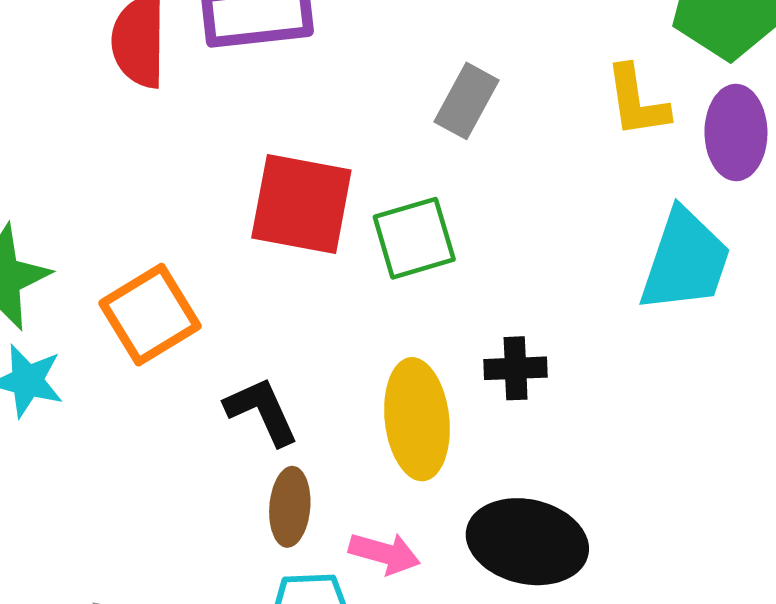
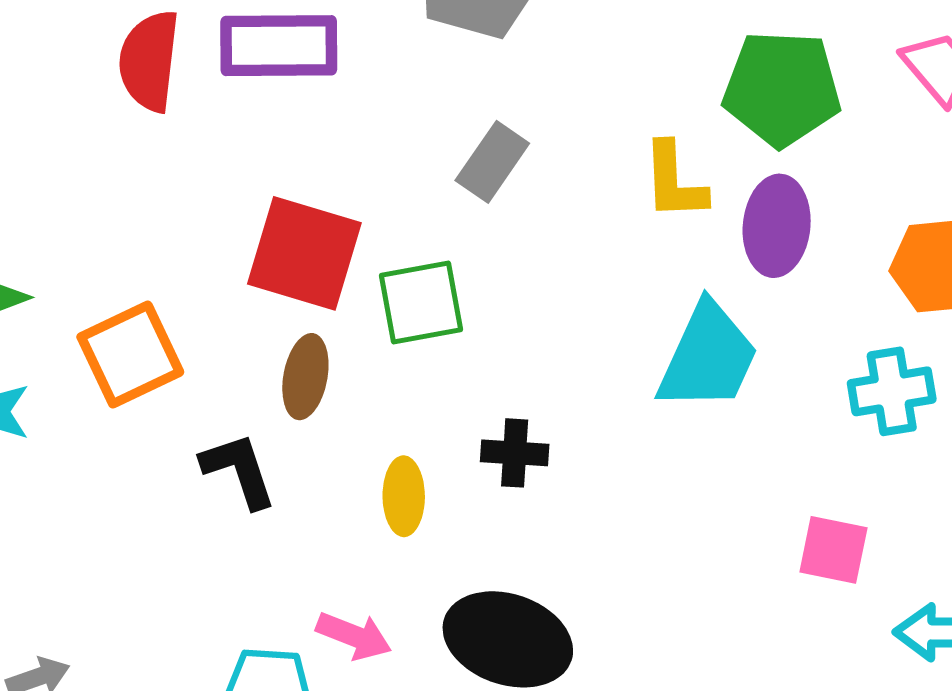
yellow ellipse: (417, 419) -> (404, 496), size x0.6
brown ellipse: (290, 507) -> (305, 377), moved

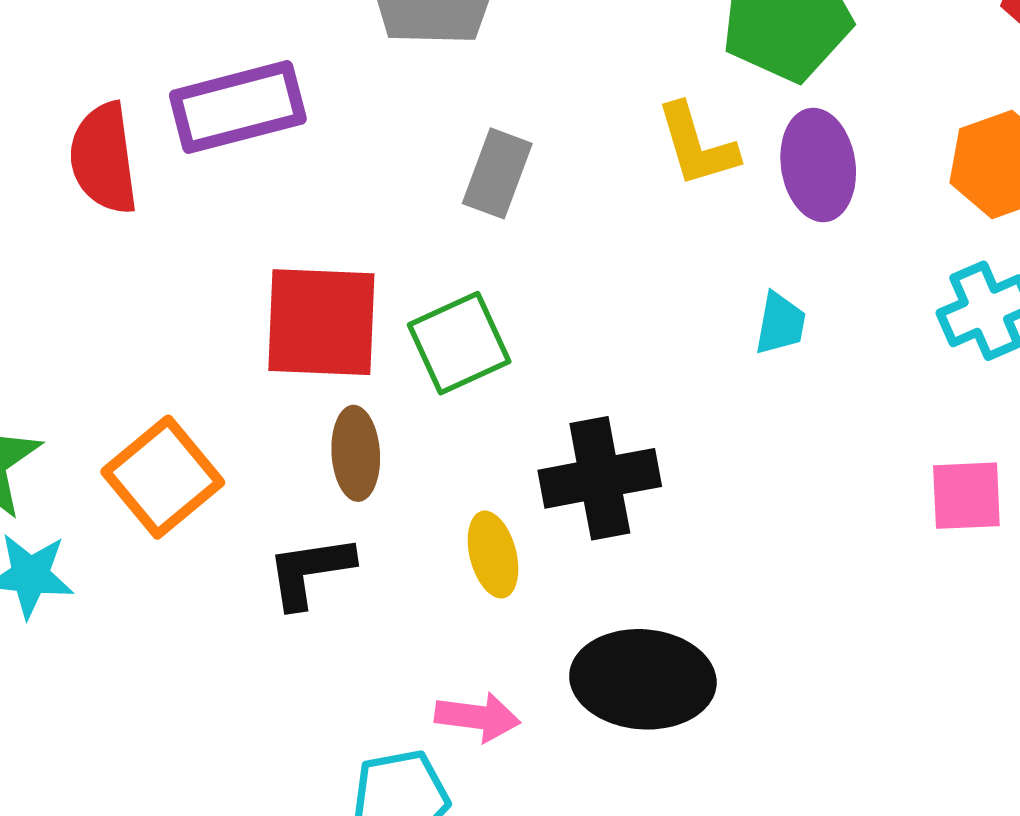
cyan trapezoid: (708, 357) -> (780, 324), size x0.5
black cross: (515, 453) -> (600, 478), size x1.6
black L-shape: (239, 470) -> (310, 571), turned -66

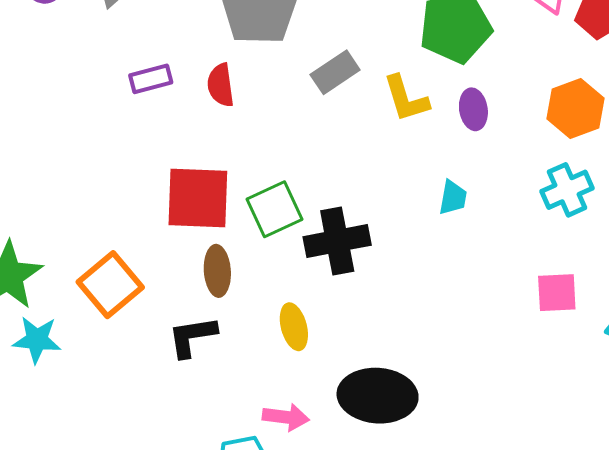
purple rectangle: (238, 107) -> (151, 79), size x0.6
red semicircle: (104, 158) -> (221, 85), moved, size x0.7
purple ellipse: (818, 165) -> (473, 109), size x0.7
gray rectangle: (497, 173) -> (335, 72), moved, turned 36
black cross: (600, 478) -> (337, 241), moved

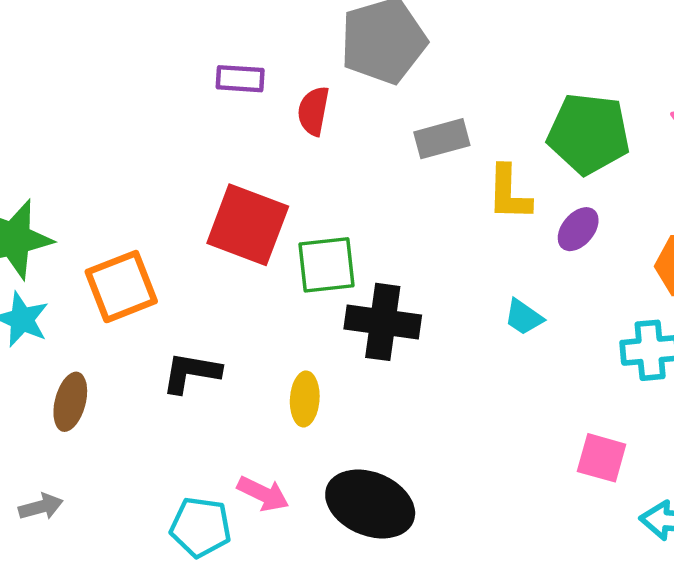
purple ellipse: (473, 109) -> (578, 229), turned 30
cyan trapezoid: (453, 198) -> (524, 317), turned 96
brown ellipse: (217, 271) -> (70, 402), moved

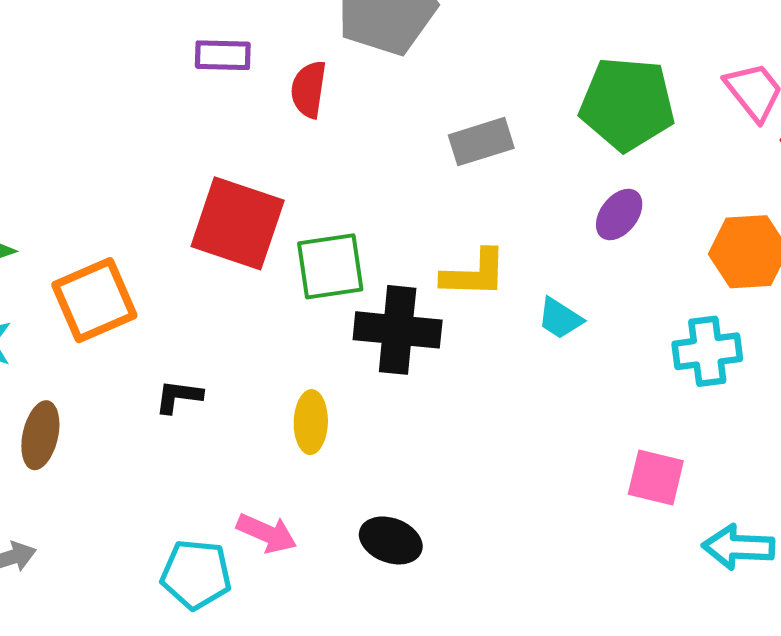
gray rectangle: (442, 139) -> (481, 142), moved
yellow L-shape: (509, 193) -> (474, 274), moved, turned -88
black L-shape: (191, 373) -> (179, 396), size x0.7
black ellipse: (370, 504) -> (391, 540), size x0.6

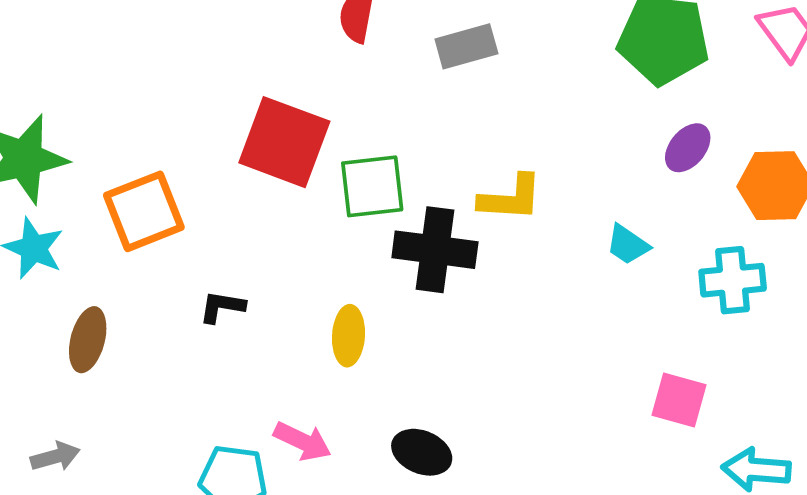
gray rectangle: (481, 142) -> (466, 46), moved
purple ellipse: (619, 215) -> (688, 148), moved
cyan trapezoid: (560, 318) -> (628, 245), moved

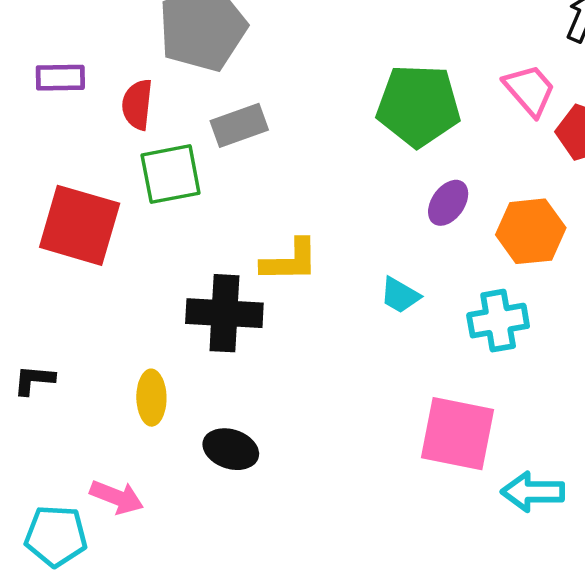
green square: (372, 186) -> (171, 174), moved
pink square: (679, 400) -> (457, 434), size x1.5
black ellipse: (422, 452) -> (231, 449), moved

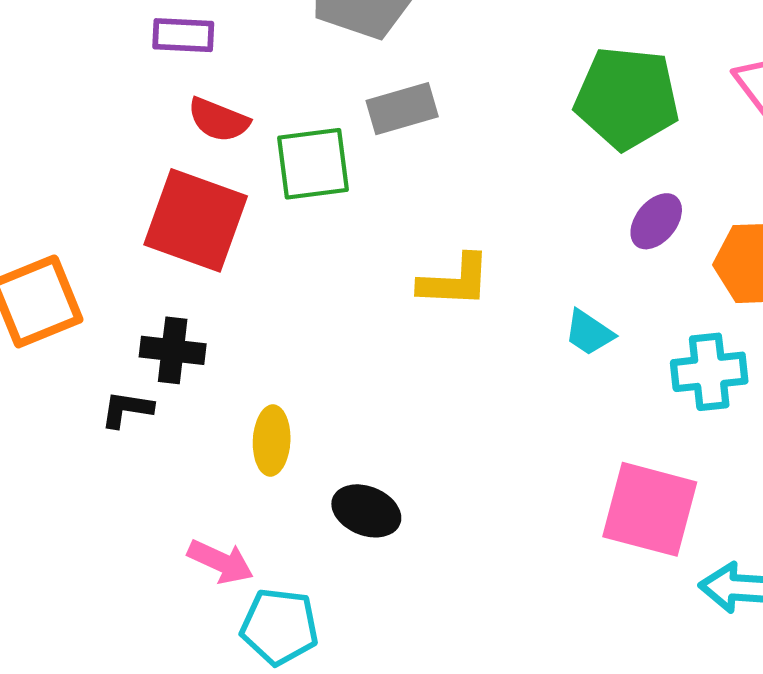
red semicircle: (137, 104) -> (219, 120), moved, turned -78
black cross: (224, 313) -> (173, 350), moved, size x0.7
cyan pentagon: (56, 536) -> (279, 627), moved

